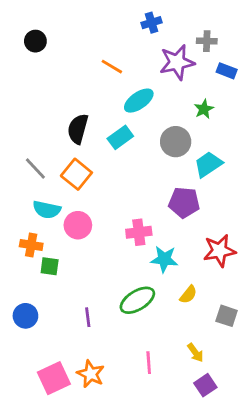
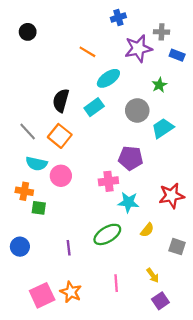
purple pentagon: (184, 203) -> (131, 158), moved

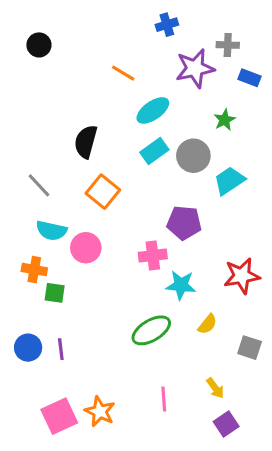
cyan rectangle: (94, 107) -> (154, 151), moved
orange square: (60, 136) -> (103, 192), moved
purple line: (69, 248) -> (61, 349), moved

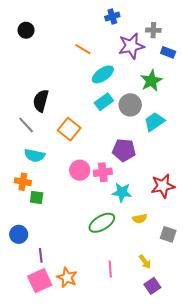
green star: (225, 120) -> (151, 81), size x1.5
black semicircle: (86, 142) -> (41, 101), moved
pink circle: (86, 248) -> (80, 170), moved
yellow semicircle: (207, 324) -> (140, 219), turned 40
purple line: (61, 349) -> (41, 255), moved

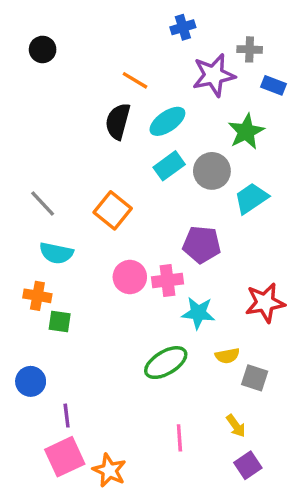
black semicircle: (41, 101) -> (118, 121), moved
gray square: (168, 234) -> (255, 378), moved
orange star: (67, 277) -> (109, 470), moved

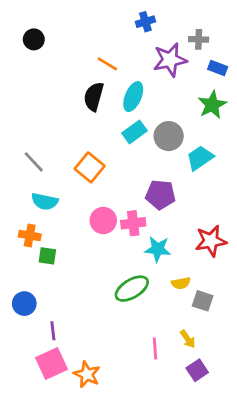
cyan ellipse: (167, 121) -> (133, 97), turned -32
green star: (246, 132) -> (212, 105), moved
pink line: (179, 438) -> (155, 348), moved

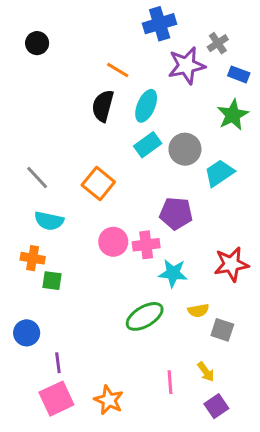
blue cross: (145, 22) -> (160, 24), size x1.5
gray cross: (199, 39) -> (218, 43), turned -36
orange star: (87, 374) -> (109, 400), moved

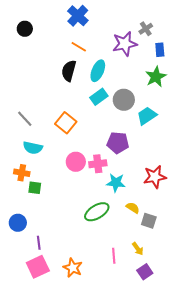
blue cross: (160, 24) -> (78, 16), moved, turned -30
blue rectangle: (239, 74) -> (160, 50), turned 64
yellow semicircle: (198, 310) -> (133, 208), turned -136

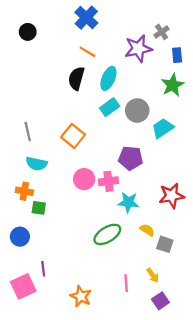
gray line: (25, 119) -> (28, 132), turned 30
blue circle: (18, 223) -> (20, 237), moved
pink square: (38, 267) -> (23, 286), moved

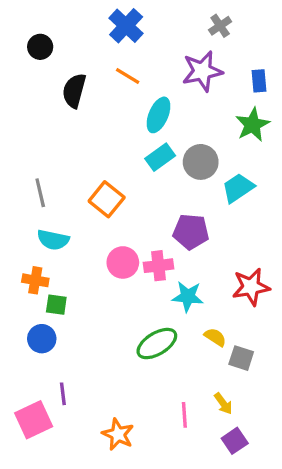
gray cross: (162, 32) -> (220, 26), moved
black semicircle: (76, 78) -> (74, 91), moved
blue circle: (20, 237) -> (42, 339), moved

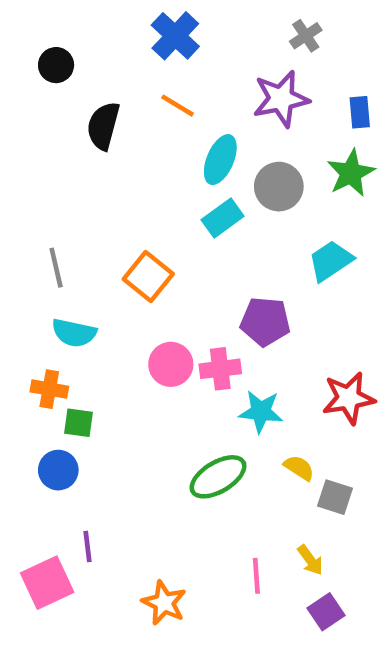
gray circle: (201, 162) -> (279, 187), moved

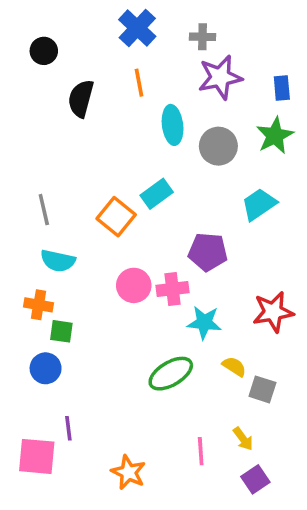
gray cross: (306, 36) -> (203, 37), moved, turned 35
orange line: (178, 106) -> (139, 83), turned 48
cyan ellipse: (220, 160) -> (173, 125), turned -30
cyan rectangle: (223, 218) -> (157, 194), moved
pink square: (47, 583) -> (37, 456), turned 30

